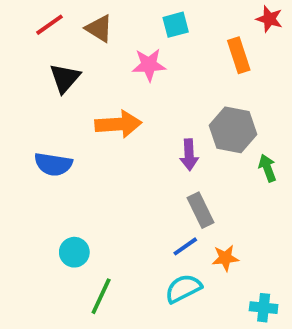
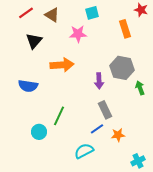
cyan semicircle: (183, 289) -> (84, 151), moved
green line: (101, 296) -> (59, 116), moved
cyan cross: (264, 308) -> (138, 161), turned -32

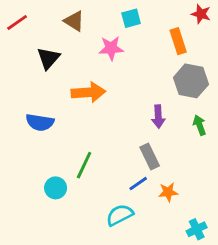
red line: (26, 13) -> (17, 23), moved
gray hexagon: (122, 68) -> (191, 81), moved
purple arrow: (99, 81) -> (158, 117), moved

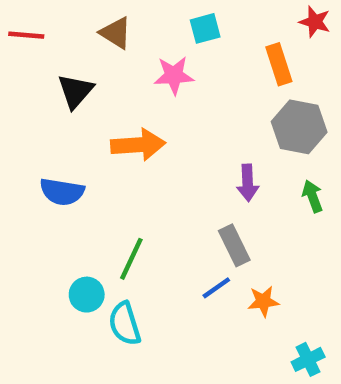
red line: (17, 23) -> (26, 35), turned 40
cyan semicircle: (120, 215) -> (125, 324), moved, turned -80

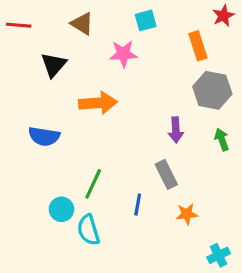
red star: (315, 22) -> (223, 16), turned 30
blue line: (216, 288) -> (138, 205), moved, turned -45

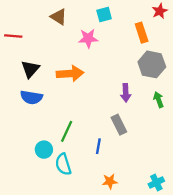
red line: (19, 25) -> (13, 36), moved
black triangle: (54, 65) -> (30, 69), moved
orange star: (187, 214) -> (110, 181), moved

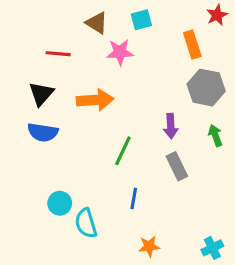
brown triangle: (59, 17) -> (97, 23), moved
red line: (13, 36) -> (58, 54), moved
gray rectangle: (119, 125) -> (177, 166), moved
green line: (67, 131) -> (123, 151), moved

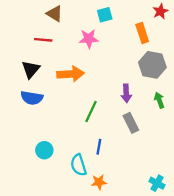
brown triangle: (97, 23) -> (55, 14), moved
cyan semicircle: (86, 223) -> (78, 165), moved
orange star: (149, 246) -> (99, 182), moved
cyan cross: (212, 248) -> (157, 183), turned -35

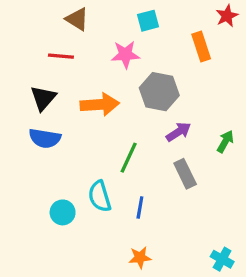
gray hexagon: (152, 65) -> (159, 92), moved
purple arrow: (126, 93) -> (179, 132), turned -120
green arrow: (159, 100) -> (225, 142), turned 49
cyan semicircle: (78, 165) -> (100, 196), moved

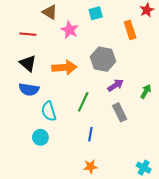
pink star: (125, 55) -> (70, 30), moved, turned 30
red line: (61, 56) -> (28, 34), moved
black triangle: (43, 98) -> (28, 63), turned -30
cyan semicircle: (100, 196) -> (49, 111), moved

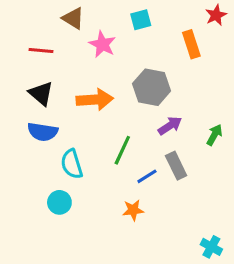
blue line: (90, 134) -> (147, 176), moved, turned 48
orange star: (90, 167) -> (133, 210), moved

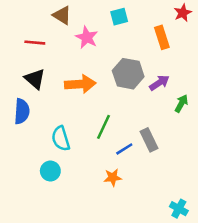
purple arrow: (170, 126) -> (159, 83), moved
blue semicircle: (43, 132) -> (22, 111), moved, turned -95
green arrow: (214, 135) -> (181, 104), moved

